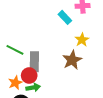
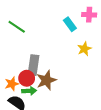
green line: (15, 50) -> (17, 27), moved
brown star: (72, 60) -> (46, 80), moved

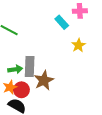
red circle: (27, 78) -> (21, 90), moved
green arrow: (29, 91) -> (15, 69), moved

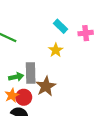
pink cross: (80, 11) -> (86, 33), moved
yellow star: (78, 45) -> (56, 50), moved

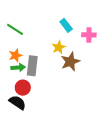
brown star: (46, 86) -> (70, 62), moved
orange star: (12, 95) -> (15, 55), moved

